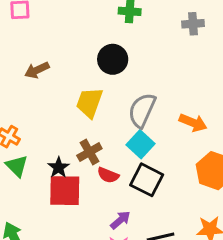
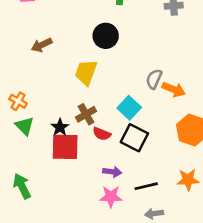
gray semicircle: (142, 110) -> (154, 79), moved, size x0.7
purple arrow: (120, 220) -> (112, 172), turned 48

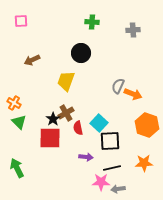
cyan square: (129, 108) -> (99, 123), moved
black star: (60, 127) -> (53, 119), moved
red semicircle: (102, 134) -> (78, 128), turned 56
black square: (134, 138) -> (110, 141), moved, turned -30
pink star: (111, 197) -> (101, 182), moved

